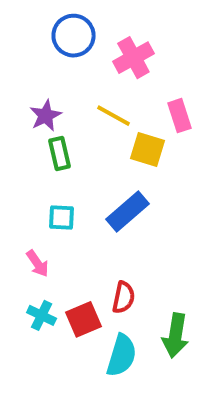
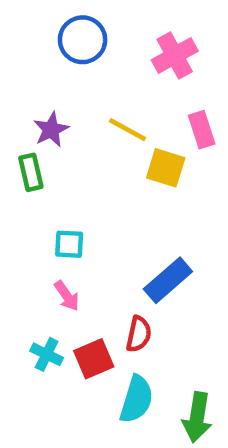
pink cross: (133, 58) -> (175, 55), moved
green rectangle: (60, 154) -> (31, 172), moved
blue rectangle: (127, 211) -> (168, 280), moved
pink arrow: (38, 263) -> (67, 296), moved
green arrow: (175, 335) -> (197, 417), moved

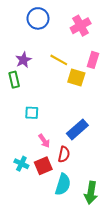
pink rectangle: (202, 130) -> (93, 60), turned 35
pink arrow: (67, 296) -> (44, 141), moved

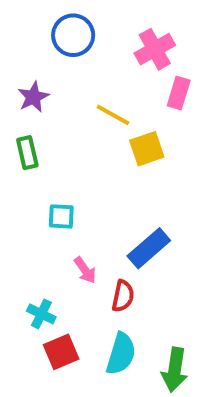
purple star: (23, 60) -> (33, 97), moved
pink rectangle: (93, 60) -> (179, 93), moved
yellow square: (76, 78) -> (147, 149), turned -36
red square: (43, 166) -> (61, 352), moved

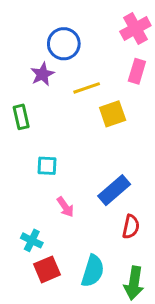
blue circle: (73, 35) -> (64, 44), moved
pink cross: (155, 49) -> (135, 29), moved
purple star: (33, 97) -> (42, 74), moved
yellow line: (113, 115) -> (87, 88), turned -48
red semicircle: (123, 296) -> (131, 227), moved

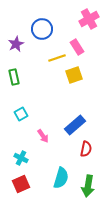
pink rectangle: (137, 71) -> (77, 47), moved, turned -49
purple star: (42, 74) -> (16, 44), moved
cyan square: (47, 166) -> (21, 114), moved, turned -32
red square: (47, 269) -> (21, 184), moved

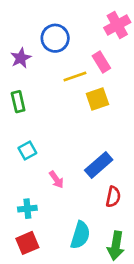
cyan cross: (21, 158) -> (27, 209), turned -32

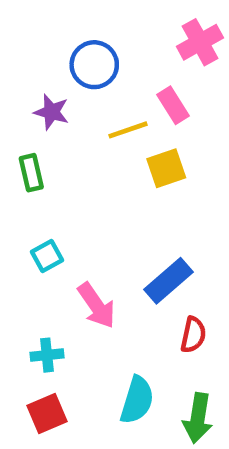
purple star: (21, 58) -> (51, 112), moved, turned -30
pink arrow: (56, 180) -> (96, 306), size x1.5

